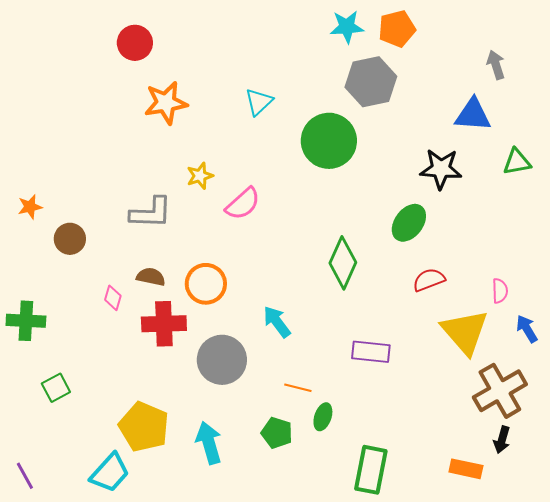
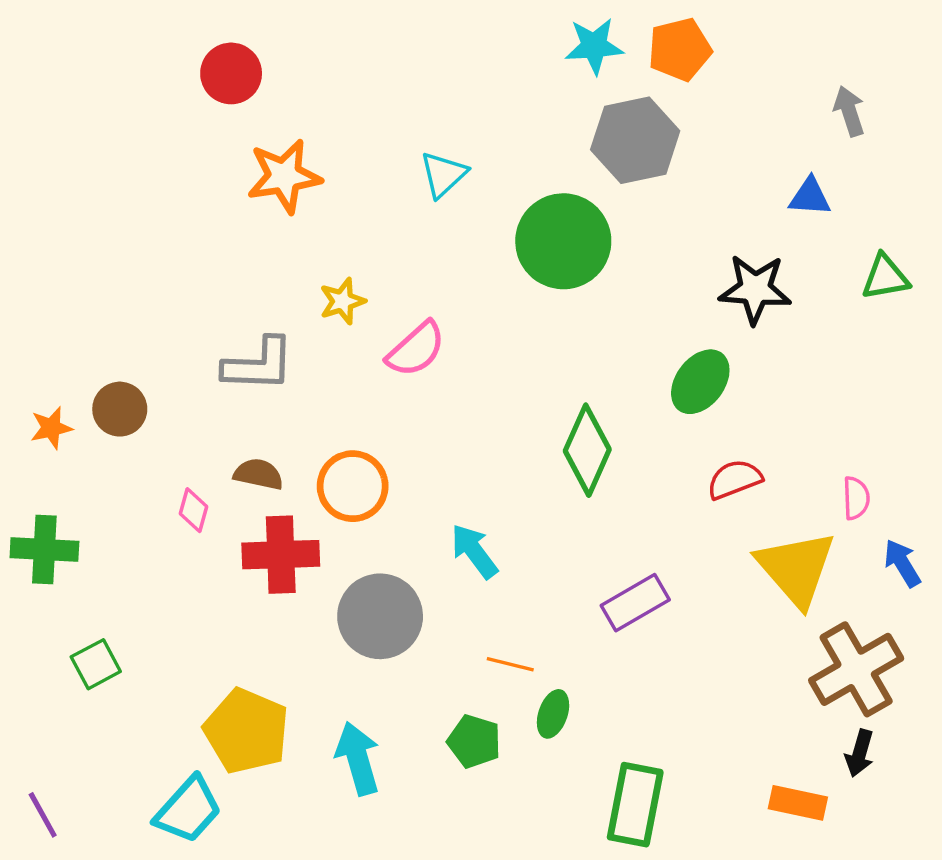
blue triangle: (473, 115) -> (810, 197), size x0.7
orange star: (30, 207) -> (51, 428), moved
purple rectangle: (371, 352) -> (635, 603), turned -36

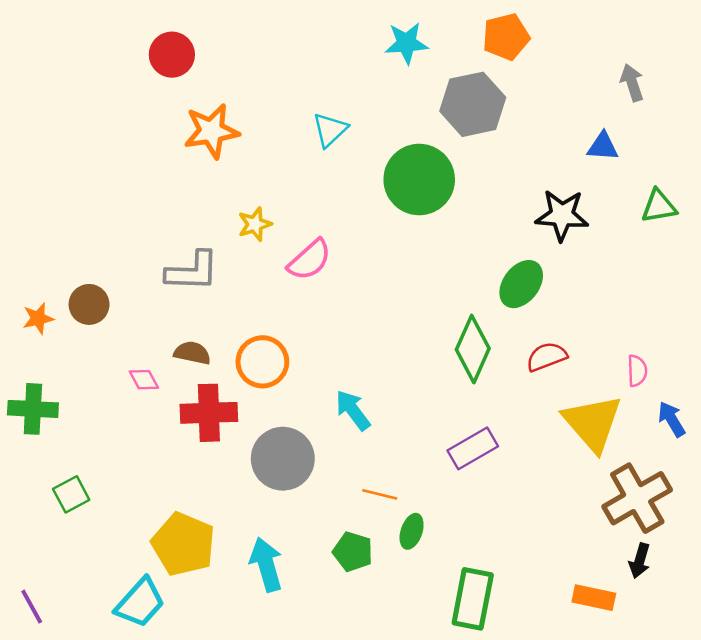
cyan star: (594, 46) -> (406, 43), moved
green diamond: (587, 450) -> (473, 349), moved
pink diamond: (193, 510) -> (144, 380), turned -44

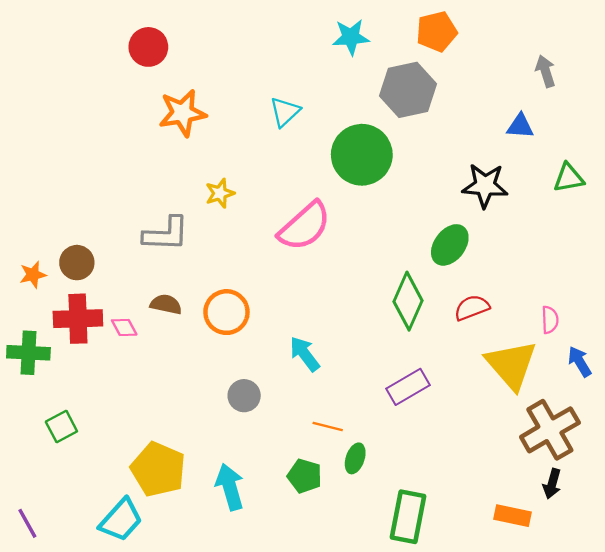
pink semicircle: (310, 260) -> (305, 226), moved, size x1.4
red cross: (209, 413) -> (78, 319), moved
gray circle: (283, 459) -> (244, 396), size x0.6

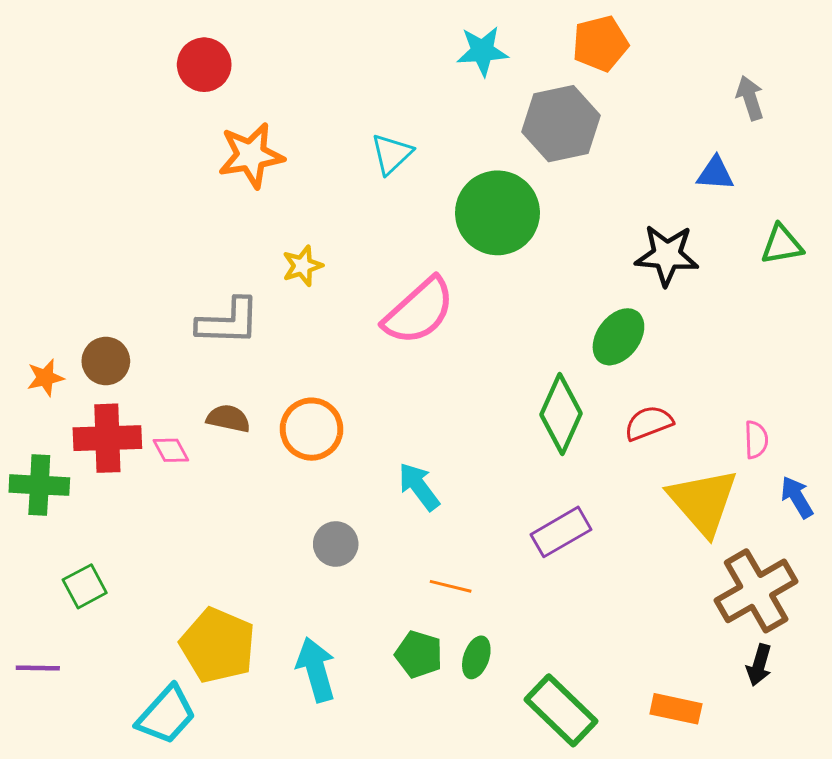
green ellipse: (355, 458) -> (476, 657), moved
orange rectangle: (512, 516) -> (676, 709), moved
green rectangle: (408, 517) -> (561, 710), turned -57
purple line: (27, 523) -> (38, 668), moved, turned -60

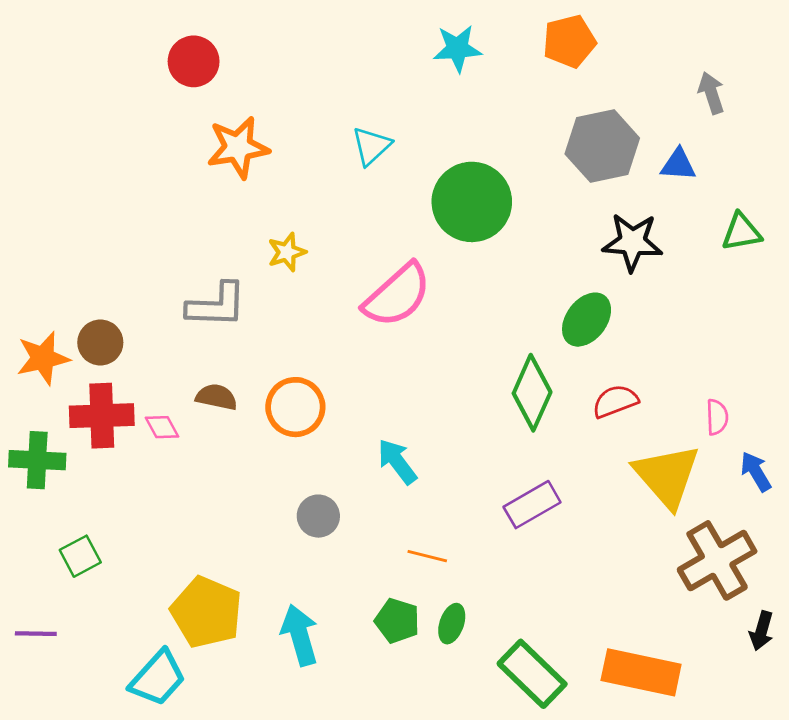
gray hexagon: (561, 124) -> (602, 146), moved
orange star: (45, 378) -> (43, 358), size x1.5
black arrow: (759, 665) -> (761, 631), moved
orange rectangle: (676, 709) -> (641, 672), size x1.6

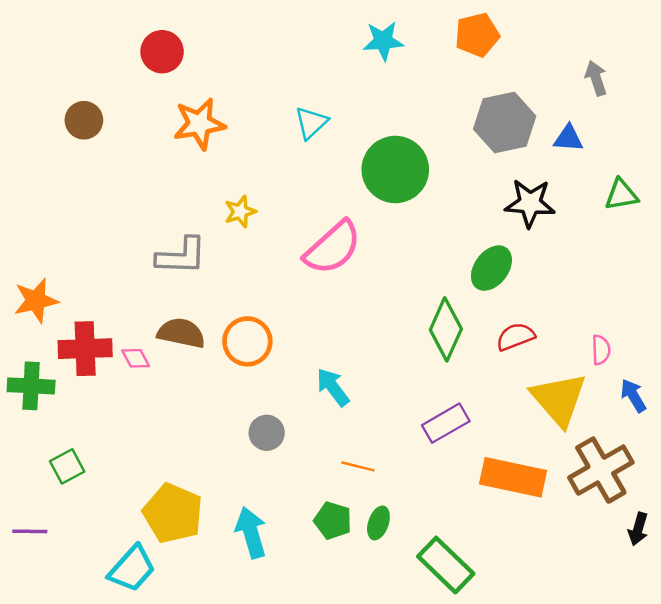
brown circle: (100, 342) -> (84, 120), moved
brown semicircle: (217, 397) -> (181, 333), size x1.4
orange rectangle: (641, 672) -> (513, 477), moved

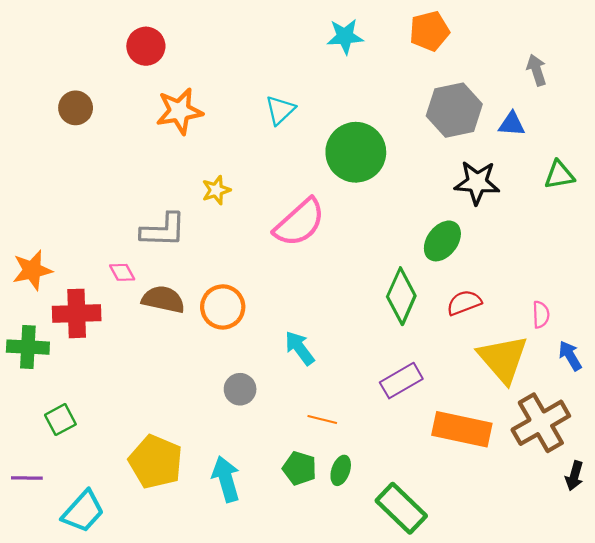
pink diamond: (136, 358) -> (122, 272), moved
cyan trapezoid: (132, 569) -> (83, 511), moved

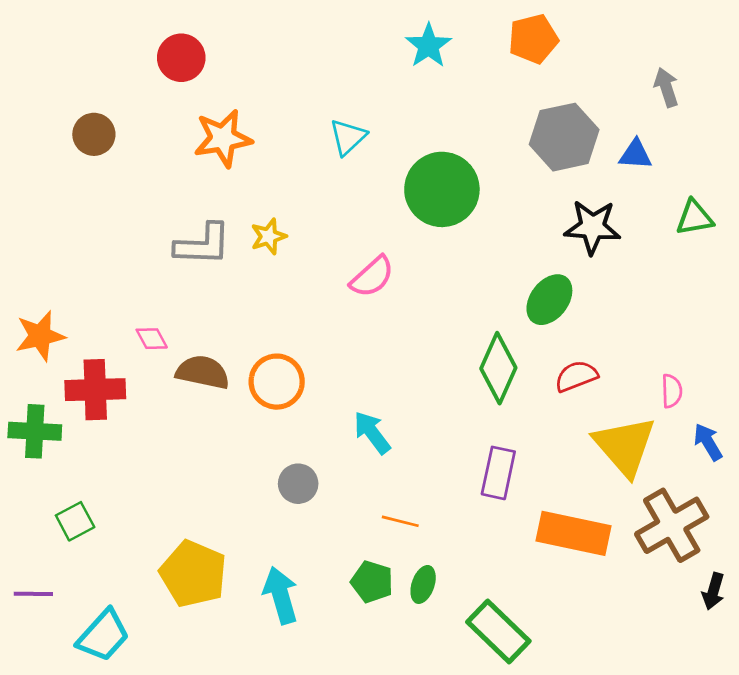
cyan star: (345, 36) -> (428, 46), turned -30
pink semicircle: (300, 223) -> (372, 277), size x0.7
gray L-shape: (163, 230) -> (203, 245), moved
purple rectangle: (401, 381) -> (498, 473), turned -48

